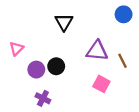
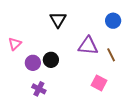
blue circle: (124, 14) -> (113, 21), moved
pink square: (101, 84) -> (99, 83), moved

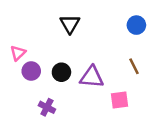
purple triangle: (88, 46) -> (92, 77), moved
purple circle: (33, 63) -> (31, 71), moved
pink square: (99, 83) -> (119, 100), turned -35

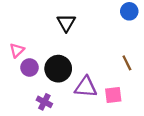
blue circle: (136, 25) -> (129, 11), moved
black circle: (61, 72) -> (58, 69), size x1.5
purple triangle: (92, 77) -> (86, 87), moved

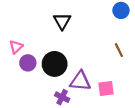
brown line: (127, 63) -> (119, 50), moved
purple cross: (44, 102) -> (62, 97), moved

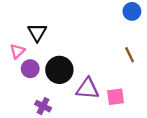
black triangle: (62, 21) -> (37, 32), moved
purple cross: (62, 97) -> (43, 106), moved

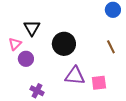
black circle: (59, 70) -> (64, 44), moved

